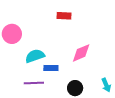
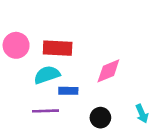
red rectangle: (64, 16) -> (58, 48), moved, size x1.5

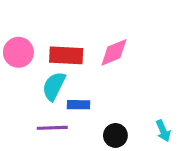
pink diamond: (108, 71) -> (114, 52), moved
cyan semicircle: (47, 75) -> (54, 86), turned -45

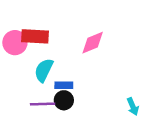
red rectangle: (66, 55) -> (35, 36), moved
black circle: (115, 135) -> (64, 100), moved

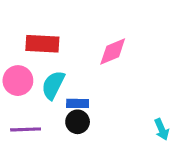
pink circle: (15, 43) -> (18, 81), moved
purple line: (43, 104) -> (26, 129), moved

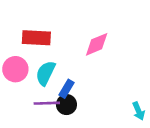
blue rectangle: (78, 103) -> (66, 89), turned -60
purple line: (26, 129) -> (47, 103), moved

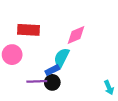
cyan semicircle: (46, 73) -> (62, 58), moved
blue rectangle: (66, 89) -> (52, 70), turned 32

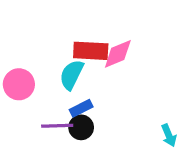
red rectangle: (29, 30) -> (91, 51), moved
cyan semicircle: (62, 58) -> (72, 75), moved

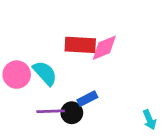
cyan semicircle: (72, 75) -> (45, 73), moved, turned 112
blue rectangle: (81, 108) -> (87, 99), moved

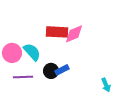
purple line: (51, 111) -> (23, 77), moved
black circle: (72, 113) -> (51, 71), moved

